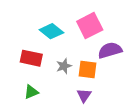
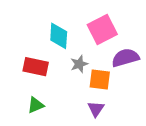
cyan diamond: (51, 31) -> (59, 36), turned 55
gray star: (64, 66) -> (79, 64), moved

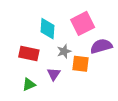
purple triangle: (96, 109) -> (54, 74), moved

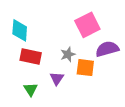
cyan diamond: (47, 29) -> (20, 30), moved
green triangle: (29, 84) -> (31, 89), turned -40

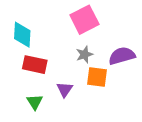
pink square: (87, 25) -> (84, 20), moved
gray star: (68, 54) -> (84, 55), moved

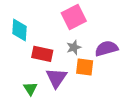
red rectangle: (35, 65) -> (42, 54), moved
purple triangle: (65, 89) -> (56, 78), size x1.5

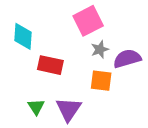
gray star: (74, 47) -> (100, 49), moved
purple triangle: (56, 78) -> (69, 109), moved

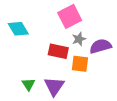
cyan diamond: (23, 36) -> (18, 29), turned -35
red rectangle: (50, 65) -> (58, 51), moved

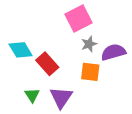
cyan diamond: (18, 29) -> (21, 50), moved
red rectangle: (58, 51) -> (47, 64), moved, turned 36

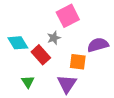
gray star: (89, 44) -> (54, 38), moved
purple triangle: (61, 97) -> (67, 84), moved

